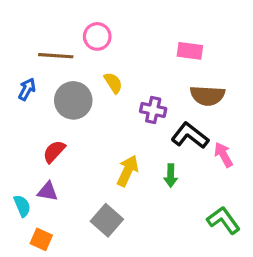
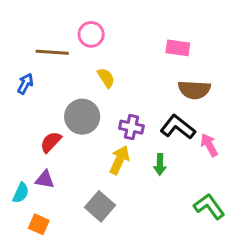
gray circle: (73, 100) -> (82, 117), moved
purple cross: (153, 110) -> (131, 127), moved
cyan semicircle: (22, 206) -> (21, 193), turned 48

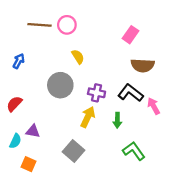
pink rectangle: (178, 48) -> (131, 35), turned -63
brown line: (52, 52) -> (39, 25), moved
red semicircle: (51, 142) -> (14, 104), moved
green L-shape: (209, 206) -> (134, 151), moved

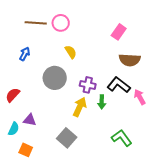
blue arrow: (19, 61) -> (25, 54), moved
green arrow: (117, 120) -> (102, 102), moved

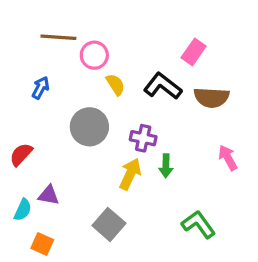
pink circle: (61, 23) -> (94, 55), moved
black L-shape: (119, 85) -> (163, 86), moved

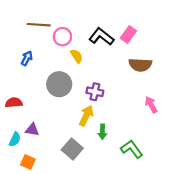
black L-shape: (163, 86) -> (101, 37), moved
red semicircle: (21, 154) -> (14, 103), turned 42
green arrow: (166, 166) -> (102, 132), moved

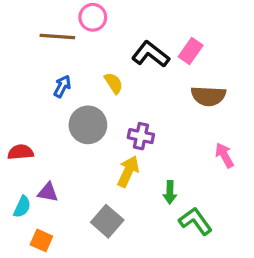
pink circle: (62, 37) -> (93, 17), moved
blue arrow: (27, 58) -> (62, 86), moved
green arrow: (102, 132) -> (170, 192), moved

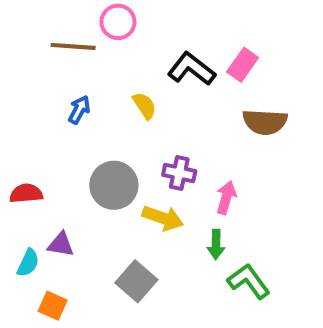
gray circle: (88, 125) -> (114, 185), moved
pink arrow: (224, 155) -> (226, 198), moved, turned 45
yellow arrow: (128, 171) -> (163, 218), turned 84

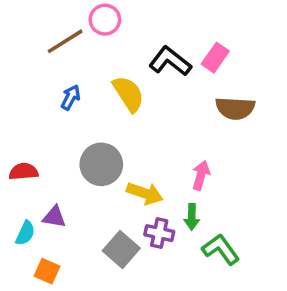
brown line: (73, 46) -> (65, 41), turned -36
yellow semicircle: (145, 106) -> (128, 94), size x1.5
purple cross: (179, 173) -> (159, 233), moved

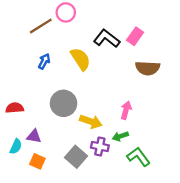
green arrow: (192, 217) -> (120, 136), turned 70
orange square: (47, 271) -> (37, 161), moved

